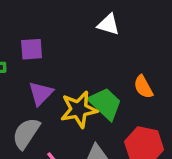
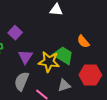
purple square: (32, 49) -> (15, 33), turned -32
yellow star: (79, 109) -> (49, 62), turned 30

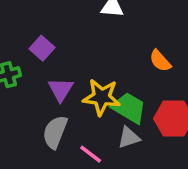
green trapezoid: (63, 55) -> (129, 108), moved

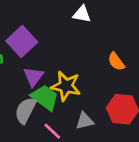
purple square: (42, 48) -> (22, 42), size x1.5
green trapezoid: (129, 108) -> (45, 97), moved

